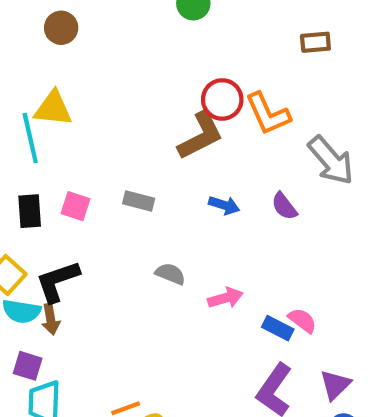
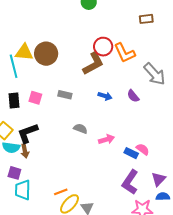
brown circle: (61, 28) -> (46, 54), moved, size x1.5

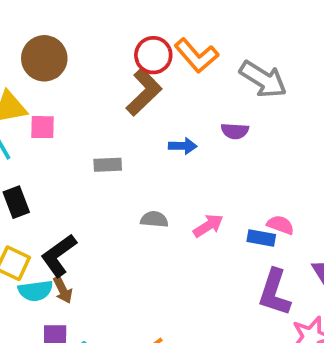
brown circle: (46, 54) -> (44, 58), moved
purple semicircle: (133, 96) -> (235, 131), turned -32
pink square: (35, 98) -> (42, 127), moved

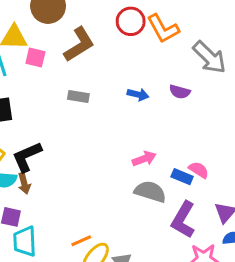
brown L-shape: (144, 92) -> (79, 44), moved
gray semicircle: (154, 219) -> (150, 192), moved, size x1.5

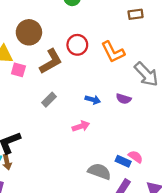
red circle: (131, 21) -> (77, 45), moved
gray rectangle: (78, 96) -> (49, 100), turned -56
pink arrow: (144, 159) -> (81, 126), moved

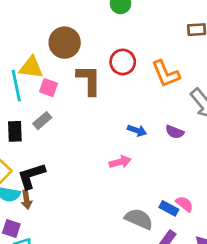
brown L-shape: (51, 61) -> (89, 80), turned -64
gray rectangle: (49, 100) -> (42, 121), moved

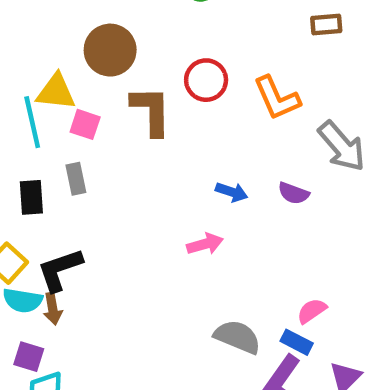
gray rectangle: (42, 121) -> (76, 179), turned -60
pink semicircle: (184, 204) -> (312, 311), turned -72
blue rectangle: (169, 208) -> (297, 342), moved

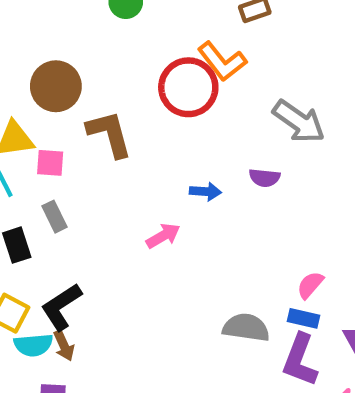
red circle: (206, 80) -> (188, 87), moved, size x1.4
orange L-shape: (277, 98) -> (222, 61), moved
pink arrow: (205, 244) -> (163, 236), moved

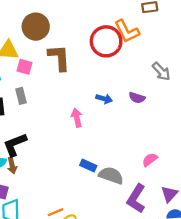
gray arrow: (299, 121) -> (161, 71), size x0.7
pink arrow: (163, 236) -> (77, 118), turned -84
blue rectangle: (303, 318) -> (88, 165), moved

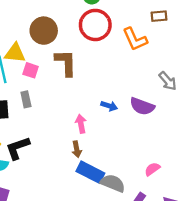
red circle: (106, 41) -> (95, 25), moved
purple semicircle: (137, 98) -> (142, 106), size x1.5
brown arrow: (12, 165) -> (77, 149), moved
blue rectangle: (88, 165) -> (90, 172), size x1.6

